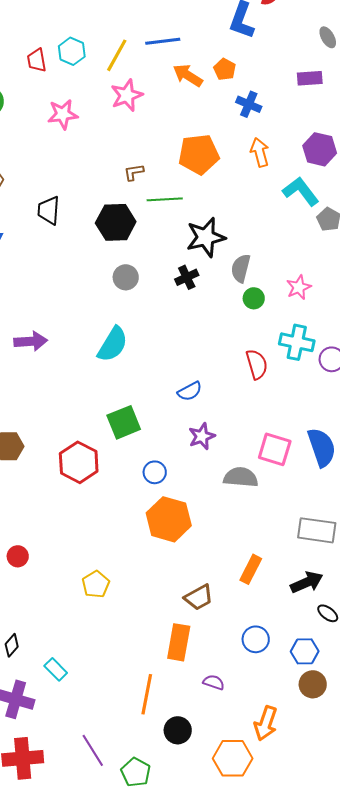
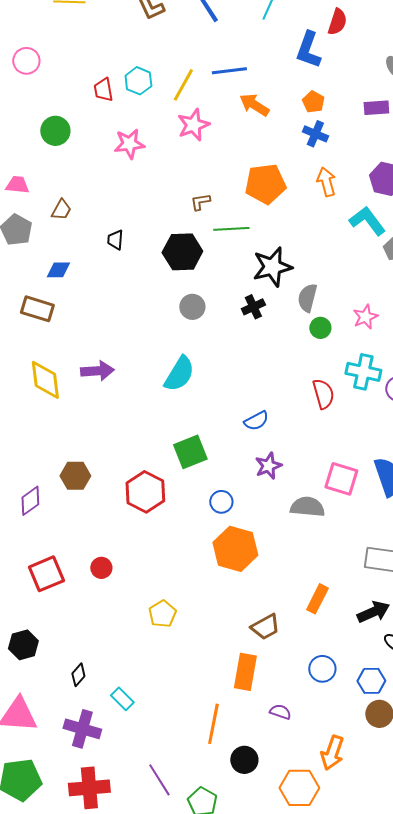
orange pentagon: (225, 69) -> (313, 102), moved
black trapezoid: (49, 210) -> (115, 240), size x0.7
red circle: (18, 556) -> (101, 568), moved

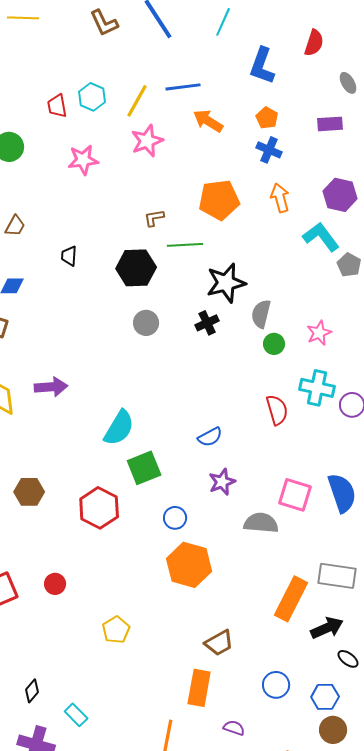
red semicircle: (337, 22) -> (314, 43), moved
cyan semicircle: (179, 374) -> (119, 428), moved
orange rectangle: (317, 599) -> (291, 599), moved, size x1.5

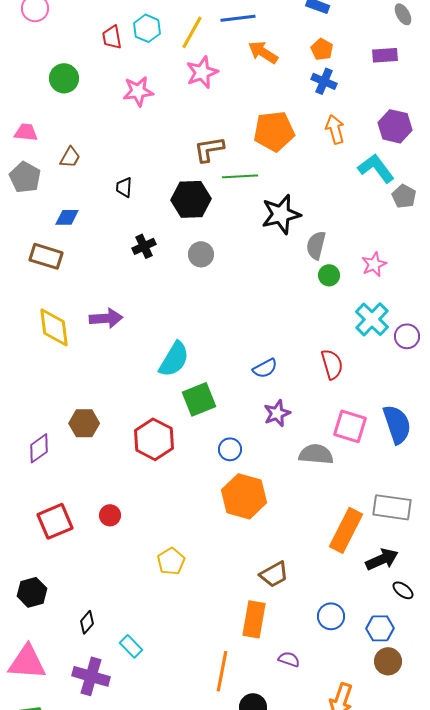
brown L-shape: (154, 218) -> (209, 149), size x1.5
black cross: (207, 323) -> (144, 246), moved
cyan cross: (317, 388) -> (372, 319), turned 32
red semicircle: (277, 410) -> (332, 364), moved

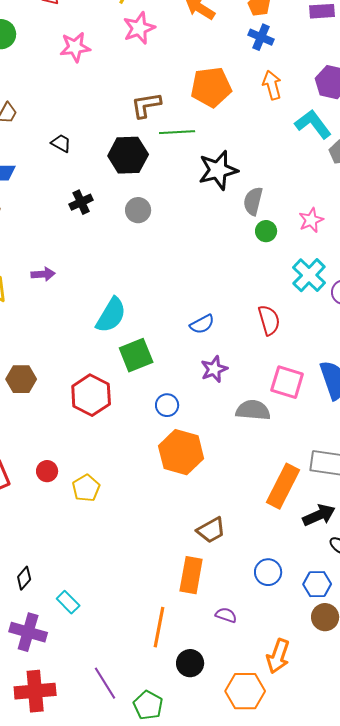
black trapezoid: (124, 187) -> (61, 143), turned 115
purple arrow: (106, 318) -> (43, 274), size x0.7
yellow pentagon: (171, 561) -> (86, 488), moved

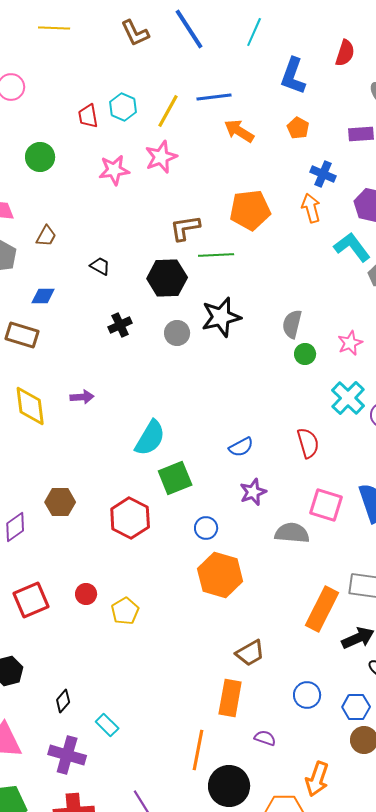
pink star: (139, 28) -> (161, 157), moved
blue cross: (261, 37) -> (323, 174), moved
black star: (218, 170) -> (221, 317), moved
black circle: (190, 663) -> (229, 786), size x1.5

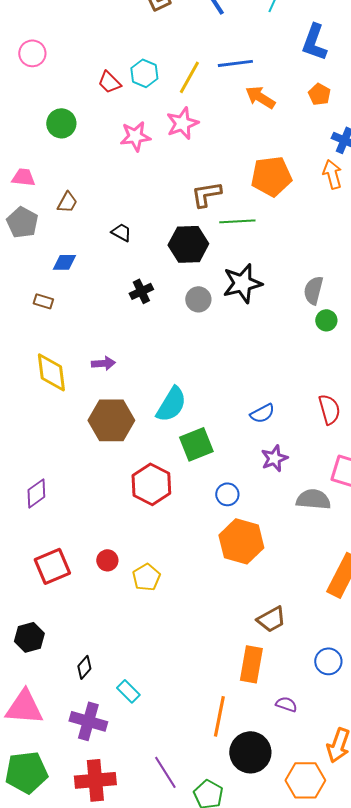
red trapezoid: (88, 116) -> (109, 82), turned -35
brown rectangle: (22, 335) -> (43, 301), size x0.6
brown hexagon: (60, 502) -> (111, 420), moved, size x1.5

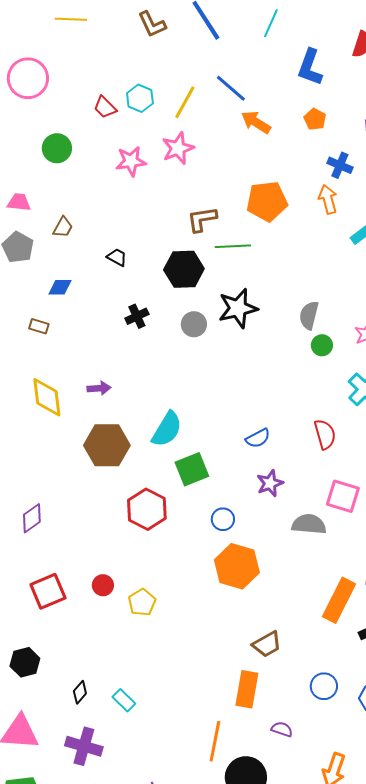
pink circle: (32, 53) -> (28, 78), size x1.5
blue line: (235, 63) -> (231, 88), turned 48
cyan rectangle: (128, 691) -> (124, 700), moved

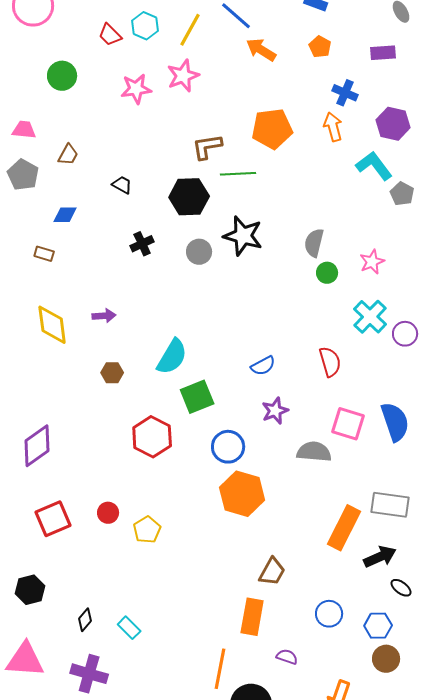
black star: (238, 308) -> (243, 236), turned 30
brown hexagon: (107, 445) -> (112, 373), size x0.5
purple diamond: (32, 518) -> (37, 446), size x1.4
blue circle: (223, 519) -> (228, 447), size x1.4
brown trapezoid: (267, 644) -> (272, 572), turned -32

